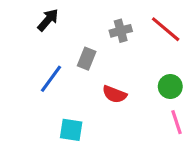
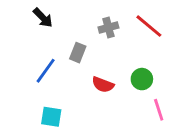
black arrow: (48, 20) -> (43, 18), turned 95
green circle: (170, 87) -> (142, 79), moved
cyan square: (71, 130) -> (51, 117), moved

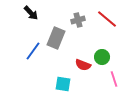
gray rectangle: (78, 53) -> (56, 38), size x1.5
red semicircle: (103, 85) -> (83, 65), moved
cyan square: (51, 117) -> (63, 84), moved

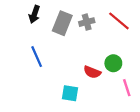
black arrow: (31, 13) -> (34, 14), turned 63
gray rectangle: (56, 38) -> (62, 23), moved
blue line: (33, 51) -> (37, 57), turned -60

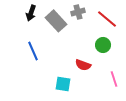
gray cross: (87, 22) -> (78, 12), moved
gray rectangle: (62, 23) -> (56, 21), turned -65
green circle: (113, 63) -> (103, 45), moved

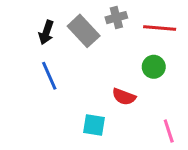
black arrow: (31, 13) -> (46, 32), moved
red line: (107, 19) -> (160, 28), turned -35
pink line: (114, 79) -> (169, 131), moved

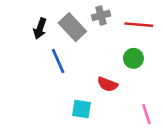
blue line: (49, 76) -> (58, 61), moved

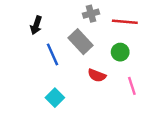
gray rectangle: (72, 27) -> (81, 42), moved
cyan square: (82, 109) -> (55, 98), moved, turned 36
pink line: (146, 114) -> (132, 86), moved

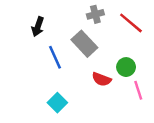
red line: (125, 22) -> (131, 23), turned 35
green circle: (120, 52) -> (126, 67), moved

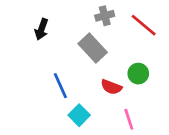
blue line: (55, 57) -> (60, 86), moved
pink line: (138, 90) -> (129, 119), moved
cyan square: (57, 103) -> (79, 115), moved

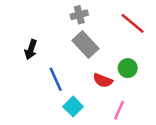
gray cross: (105, 16) -> (79, 15), moved
black arrow: (41, 29) -> (31, 49), moved
pink line: (129, 119) -> (119, 110), turned 42

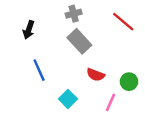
black arrow: (31, 49) -> (29, 30), moved
green circle: (128, 68) -> (129, 82), moved
blue line: (56, 79) -> (39, 70), moved

